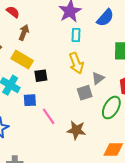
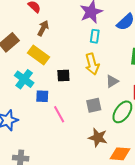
black square: (41, 76) -> (63, 75), moved
gray square: (85, 93) -> (94, 105), moved
brown star: (76, 130) -> (98, 138), moved

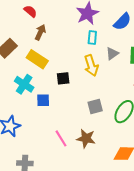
gray triangle: (112, 81) -> (112, 54), moved
pink line: (59, 114) -> (61, 138), moved
brown star: (98, 138) -> (86, 138), moved

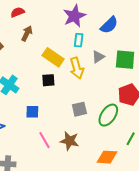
red semicircle: (30, 11) -> (18, 12), turned -64
yellow rectangle: (37, 59) -> (53, 57), moved
blue square: (43, 100) -> (32, 112), moved

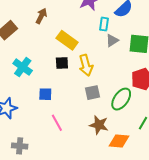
cyan rectangle: (79, 40) -> (104, 24), moved
yellow arrow: (77, 68) -> (86, 65), moved
brown star: (69, 141) -> (99, 125), moved

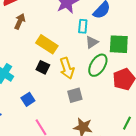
black square: (62, 63) -> (43, 67), turned 32
blue square: (45, 94) -> (28, 99), turned -32
green ellipse: (121, 99) -> (98, 65), moved

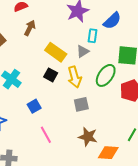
gray triangle: (92, 42) -> (83, 51), moved

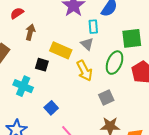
gray triangle: (83, 51) -> (87, 44), turned -32
black square: (51, 75) -> (42, 65), moved
gray square: (81, 104) -> (106, 97), moved

